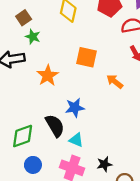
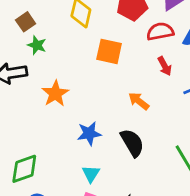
orange square: (87, 57) -> (109, 51), moved
black semicircle: (55, 126) -> (132, 143), moved
cyan triangle: (76, 140) -> (91, 174), turned 40

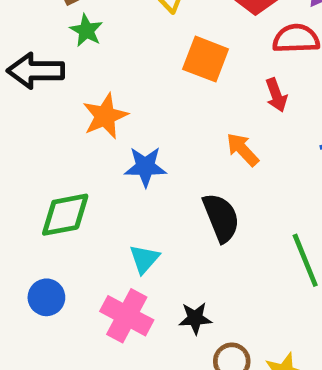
red arrow: (165, 66) -> (276, 95), moved
blue star: (89, 133) -> (145, 167), moved
green diamond: (24, 169) -> (65, 215), moved

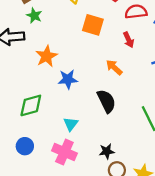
black star: (195, 318) -> (107, 151), moved

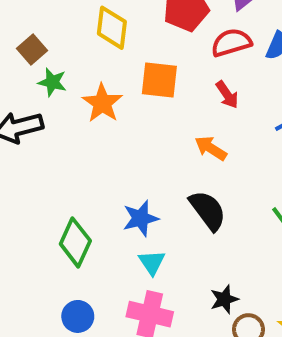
orange star: (46, 56) -> (102, 103), moved
blue star: (68, 79) -> (141, 218), moved
green diamond: (31, 105) -> (75, 242), turned -40

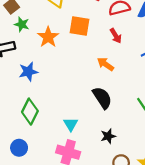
blue star: (141, 218) -> (28, 72), moved
black star: (224, 299) -> (108, 136), moved
blue circle: (78, 316) -> (19, 148), moved

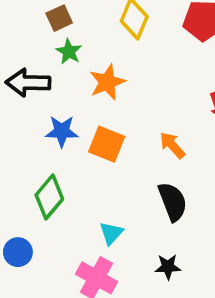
orange square: (80, 26) -> (107, 144), moved
orange arrow: (105, 64) -> (172, 145), moved

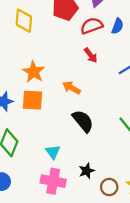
orange star: (107, 82) -> (34, 72), moved
black star: (168, 267) -> (87, 171), moved

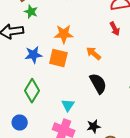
orange star: (34, 72) -> (64, 34), turned 30

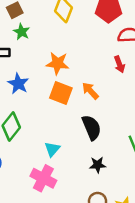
blue star: (33, 55) -> (18, 84), turned 30
orange square: (58, 58) -> (61, 93), moved
black star: (94, 126) -> (98, 165), moved

